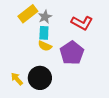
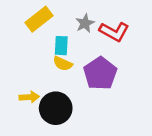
gray star: (45, 17) -> (85, 23), moved
yellow arrow: (17, 79) -> (29, 97), moved, turned 128

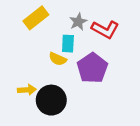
cyan rectangle: (61, 46) -> (68, 44), moved

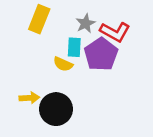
yellow rectangle: (36, 18) -> (39, 19), turned -30
purple pentagon: (92, 68) -> (101, 54), moved

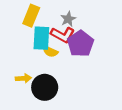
red L-shape: (115, 32) -> (63, 35), moved
cyan rectangle: (74, 47) -> (41, 38), moved, size x1.5

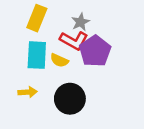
cyan rectangle: (41, 38) -> (37, 55), moved
black circle: (45, 87) -> (70, 99), moved

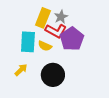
yellow rectangle: (37, 18) -> (43, 18), moved
yellow arrow: (28, 92) -> (21, 70), turned -40

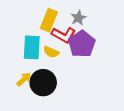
gray star: (61, 17) -> (78, 18), moved
black circle: (53, 75) -> (43, 83), moved

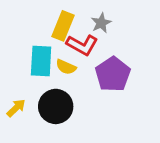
purple pentagon: (82, 44) -> (113, 74), moved
yellow arrow: (24, 79) -> (16, 108), moved

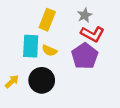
gray star: (101, 23) -> (85, 15), moved
red L-shape: (82, 45) -> (92, 34), moved

